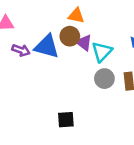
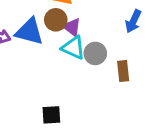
cyan triangle: (102, 52) -> (73, 48), moved, turned -50
gray circle: (104, 79) -> (95, 53), moved

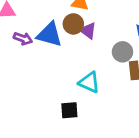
cyan triangle: (73, 48) -> (89, 82), moved
gray circle: (95, 53) -> (122, 52), moved

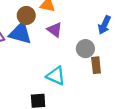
brown circle: (73, 24) -> (26, 15), moved

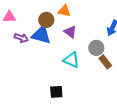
brown rectangle: (96, 65) -> (105, 62), turned -32
cyan triangle: (56, 76) -> (71, 60), moved

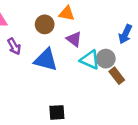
blue triangle: (41, 35) -> (46, 60), moved
purple arrow: (21, 38) -> (14, 46), turned 40
cyan triangle: (71, 60) -> (90, 60), moved

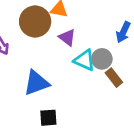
brown circle: (45, 24) -> (35, 21), size x1.5
blue triangle: (46, 60) -> (36, 83), moved, turned -35

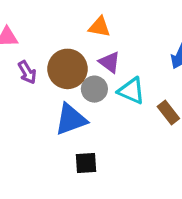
brown circle: (35, 21) -> (68, 69), moved
gray circle: (102, 59) -> (94, 89), moved

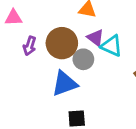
purple arrow: (27, 72) -> (30, 46), turned 48
cyan triangle: (131, 91) -> (112, 46), moved

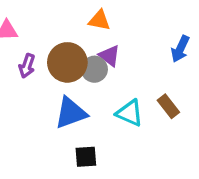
cyan triangle: (112, 46) -> (130, 113), moved
gray circle: (83, 59) -> (94, 69), moved

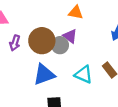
orange triangle: (99, 20) -> (76, 12), moved

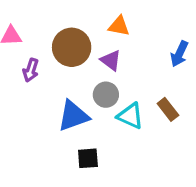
brown circle: (42, 41) -> (72, 47), moved
gray circle: (60, 45) -> (106, 95), moved

